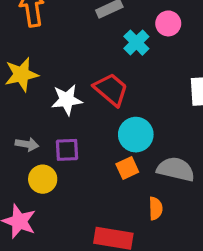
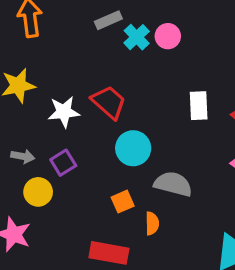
cyan cross: (136, 43) -> (137, 37), moved
purple square: (67, 150) -> (63, 163), turned -30
orange square: (127, 168) -> (123, 202), moved

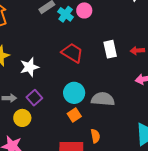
red trapezoid: (109, 102) -> (72, 53), moved
cyan circle: (133, 148) -> (74, 93), moved
orange semicircle: (152, 223) -> (95, 136), moved

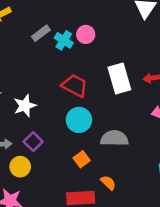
white rectangle: (110, 49) -> (119, 78), size x1.4
cyan circle: (74, 93) -> (79, 120), moved
orange semicircle: (95, 136) -> (108, 183), turned -32

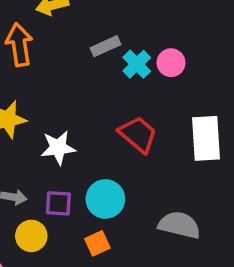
cyan circle: (79, 120) -> (105, 199), moved
purple square: (33, 142) -> (58, 203), turned 36
orange square: (82, 159) -> (97, 243), moved

